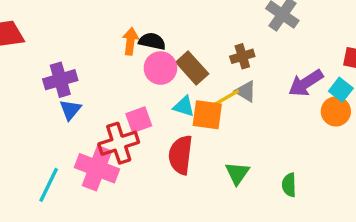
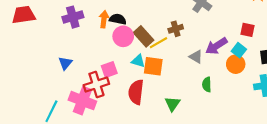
purple cross: (60, 80) -> (73, 17), moved
gray triangle: (246, 91) -> (196, 57), moved
yellow line: (226, 98) -> (159, 43), moved
green semicircle: (289, 185) -> (207, 85), moved

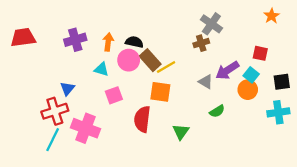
black semicircle: (118, 19) -> (134, 42), moved
brown cross: (176, 29) -> (201, 43), moved
cyan triangle: (138, 61) -> (101, 69), moved
red cross: (96, 85) -> (55, 111), moved
green semicircle: (207, 85) -> (217, 111), turned -120

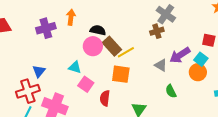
orange arrow: (108, 42) -> (71, 17), moved
cyan triangle: (101, 69) -> (75, 67), moved
pink square: (114, 95) -> (86, 84), moved, turned -35
green semicircle: (217, 111) -> (171, 91), turned 96
red semicircle: (142, 119) -> (105, 98), size x0.7

